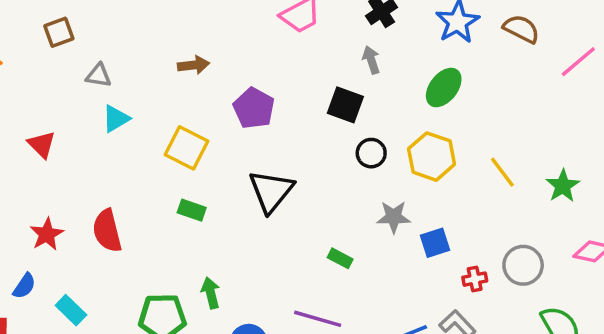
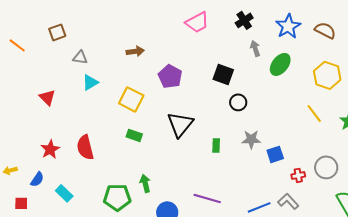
gray arrow: (371, 60) -> (255, 48), moved
yellow hexagon: (432, 157) -> (327, 75), moved
green rectangle: (340, 258) -> (216, 145), moved, turned 64

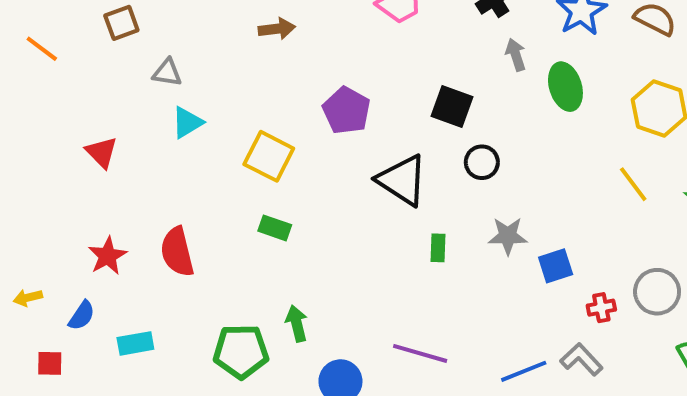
brown arrow: (135, 51) -> (277, 29), moved
green ellipse: (280, 64) -> (565, 87), turned -55
black triangle: (180, 124) -> (402, 180), moved, turned -36
cyan rectangle: (64, 193) -> (135, 343), turned -54

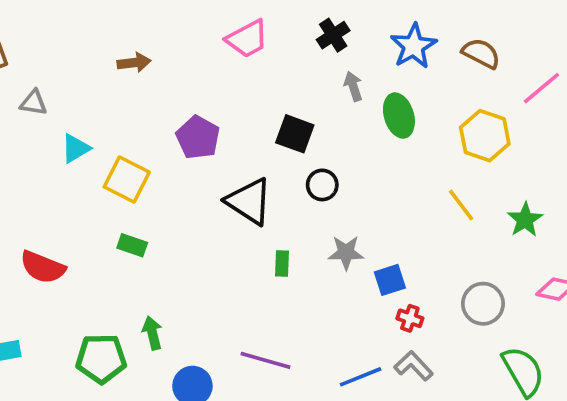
cyan triangle: (187, 122) -> (76, 148), moved
red semicircle: (177, 252) -> (43, 267), turned -54
red cross: (601, 308) -> (410, 318), moved, turned 30

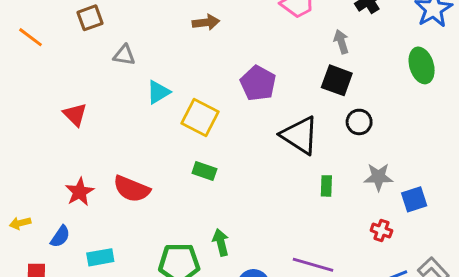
gray arrow: (353, 86) -> (341, 42), moved
red cross: (410, 318) -> (381, 231), moved

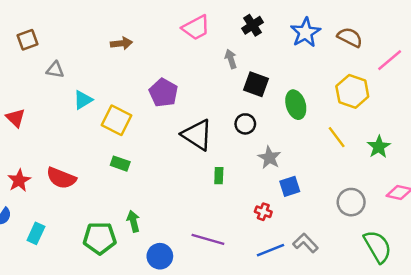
green ellipse: (422, 65) -> (296, 105), moved
black square: (337, 80) -> (256, 84), moved
gray star: (378, 177) -> (269, 158), moved, turned 30
cyan rectangle: (100, 257) -> (36, 233), turned -55

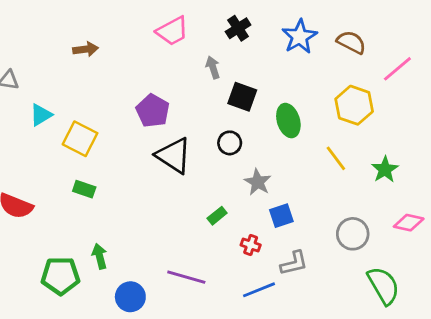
purple pentagon: (163, 93) -> (153, 111), moved
green rectangle: (219, 176) -> (217, 216), moved, turned 49
gray L-shape: (305, 243) -> (294, 263), moved, turned 120

